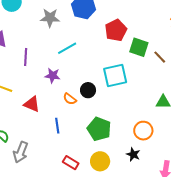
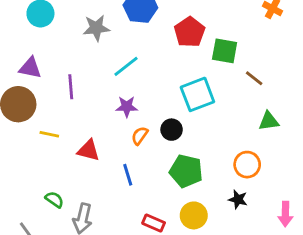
brown line: (160, 57) -> (254, 78), moved
purple star: (53, 76) -> (127, 107), moved
black circle: (88, 90) -> (172, 130), moved
orange semicircle: (70, 99) -> (140, 136), turned 96

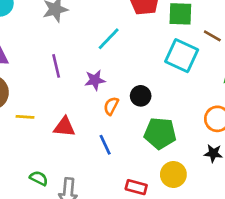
cyan line: (126, 66) -> (109, 39), moved
purple line: (71, 87) -> (56, 66), moved
cyan square: (197, 94) -> (182, 56), moved, turned -36

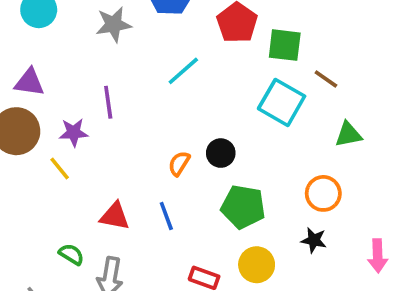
purple star: (95, 80) -> (74, 132), moved
yellow line: (25, 117) -> (60, 169), turned 42
red triangle: (64, 127) -> (115, 216), moved

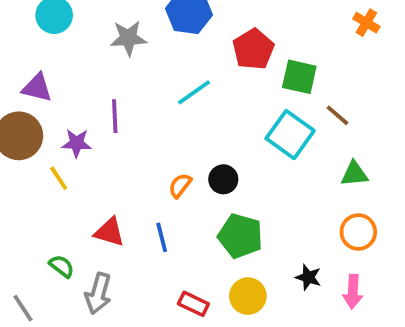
orange circle: (323, 193) -> (358, 232), moved
pink arrow: (378, 256) -> (353, 292), moved

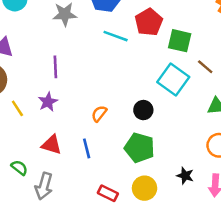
cyan line: (194, 92) -> (116, 36), moved, turned 55
purple star: (77, 143) -> (48, 102), moved, turned -30
black circle: (223, 179) -> (143, 110), moved

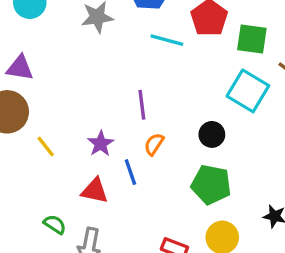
purple line: (55, 67) -> (142, 105), moved
purple star: (48, 102) -> (101, 144), moved
blue line: (87, 148) -> (130, 172), moved

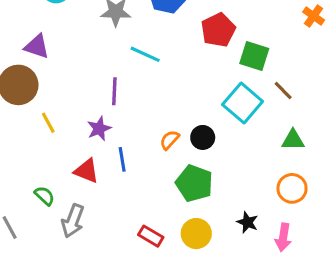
cyan line: (167, 40) -> (145, 54), moved
purple line: (142, 105) -> (114, 91), moved
orange semicircle: (154, 144) -> (170, 140), moved

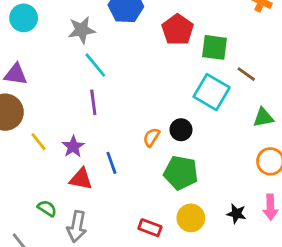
cyan line: (145, 54) -> (95, 65), moved, turned 36
purple star: (99, 129) -> (73, 147), moved
black star: (248, 222) -> (236, 214), moved

